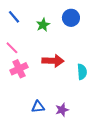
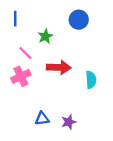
blue line: (14, 17) -> (15, 19), turned 40
green star: (43, 25) -> (45, 36), moved
pink line: (12, 48) -> (25, 53), moved

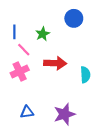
blue line: (15, 19) -> (14, 32), moved
blue triangle: (42, 119) -> (27, 112), moved
purple star: (69, 122) -> (64, 114), size x1.5

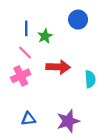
blue line: (14, 32) -> (26, 28), moved

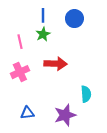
blue line: (26, 28) -> (43, 15), moved
pink line: (25, 53) -> (20, 42), moved, turned 32
cyan semicircle: (90, 79) -> (86, 94), moved

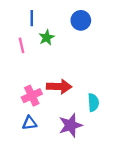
blue line: (43, 15) -> (32, 18), moved
red arrow: (56, 64) -> (59, 87), moved
pink cross: (20, 72) -> (32, 96), moved

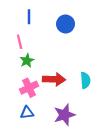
blue circle: (81, 20) -> (66, 24), moved
green star: (47, 37) -> (27, 61), moved
cyan semicircle: (93, 102) -> (85, 80), moved

